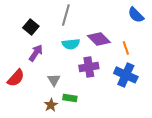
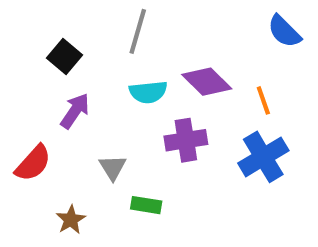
blue cross: (126, 75) -> (263, 157), turned 35
brown star: (51, 105) -> (71, 220), moved

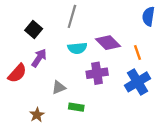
blue semicircle: (284, 31) -> (148, 16), turned 54
red semicircle: (33, 163) -> (17, 73), moved
gray triangle: (113, 167) -> (59, 87), turned 40

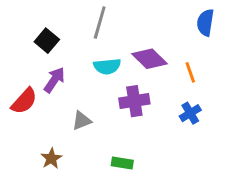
blue cross: (137, 82) -> (190, 113), size x0.6
green rectangle: (76, 107) -> (122, 163), moved

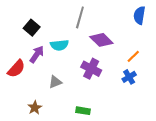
gray line: (100, 23) -> (80, 17), moved
cyan semicircle: (107, 66) -> (59, 45), moved
orange line: (190, 72) -> (133, 56), moved, turned 64
purple cross: (134, 101) -> (91, 69), turned 36

